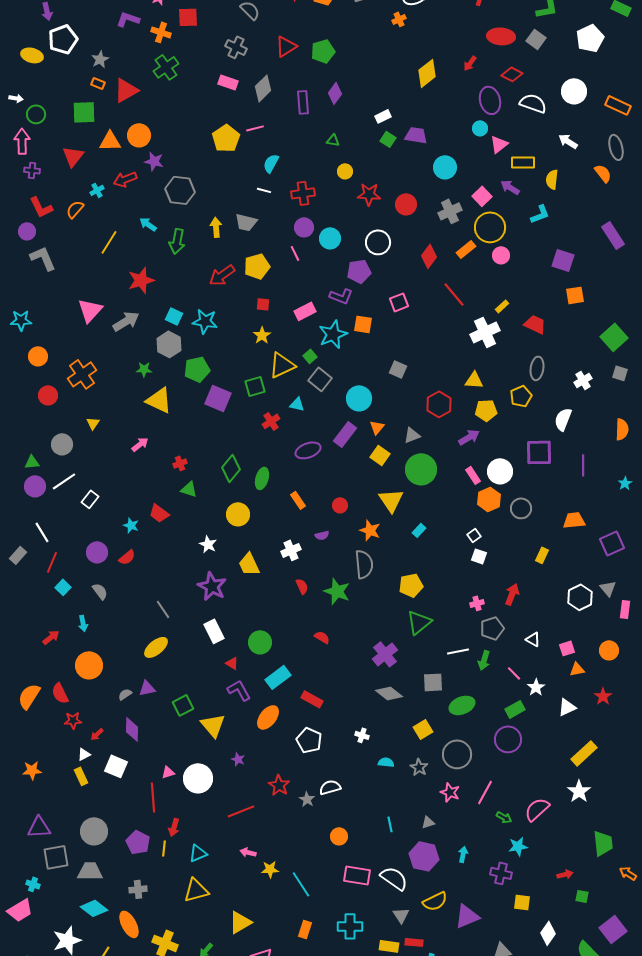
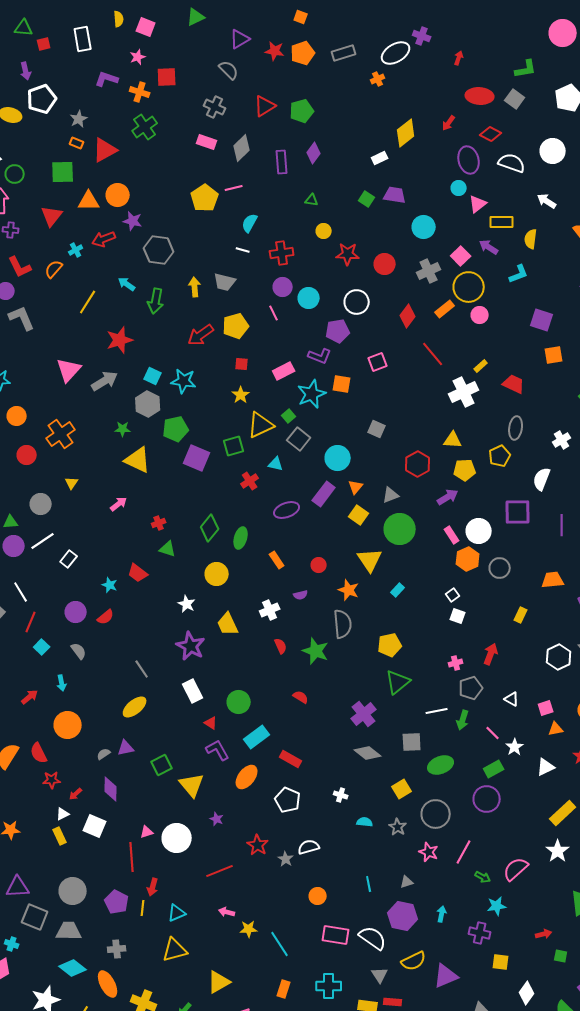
white rectangle: (383, 116) -> (380, 158), moved
gray square: (56, 857) -> (35, 917), turned 32

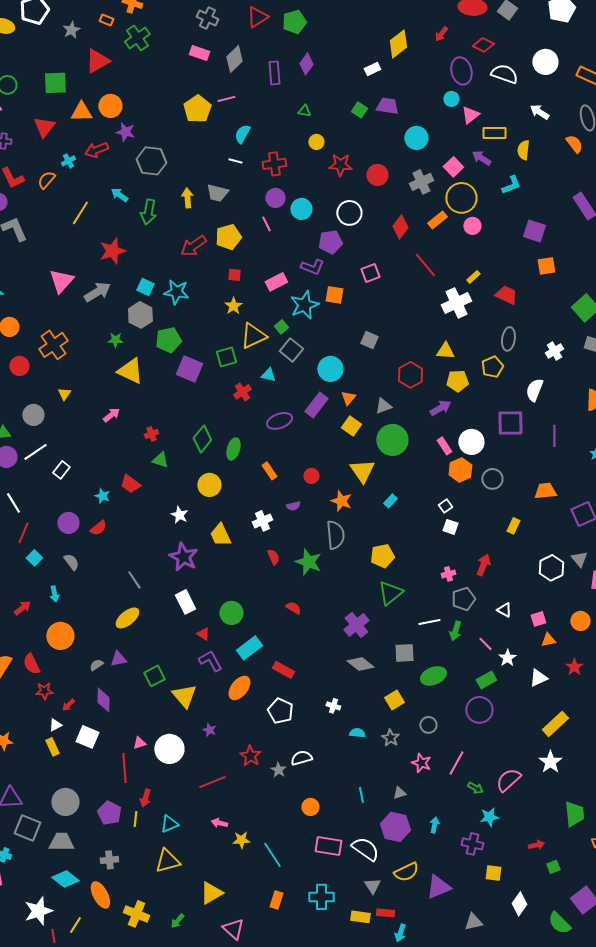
orange rectangle: (77, 143) -> (106, 20), moved
gray circle: (436, 814) -> (428, 725), size x0.6
green square: (561, 956) -> (553, 867), turned -32

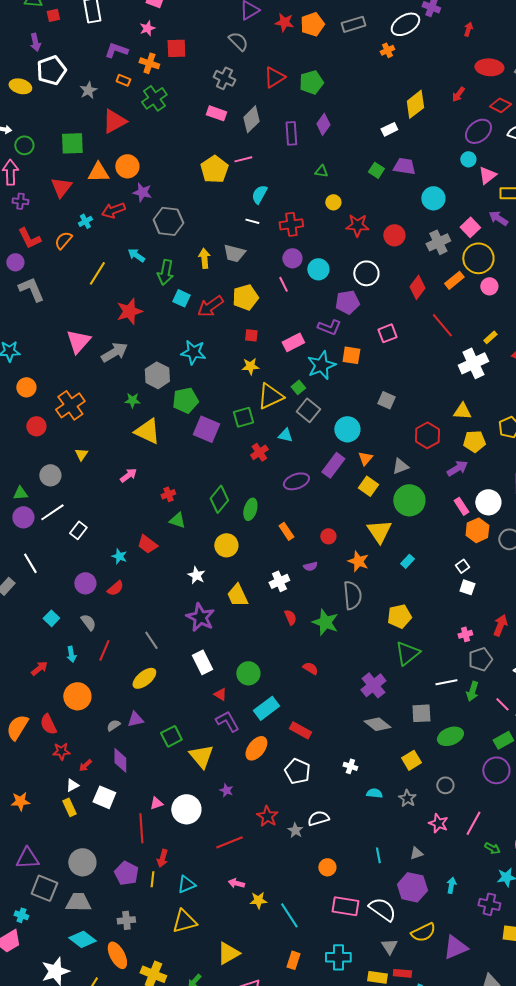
purple ellipse: (461, 71) -> (478, 131), turned 64
cyan square: (145, 287) -> (181, 298), moved
yellow star: (233, 306) -> (250, 366), turned 30
red line: (23, 533) -> (104, 650), moved

